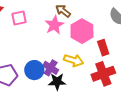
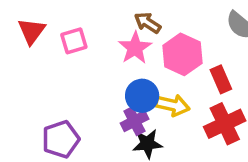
purple cross: (51, 68) -> (134, 121), turned 35
blue circle: (34, 70) -> (142, 96), moved

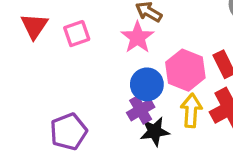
pink hexagon: (182, 54) -> (185, 70), moved
yellow arrow: (172, 105) -> (191, 110), moved, turned -96

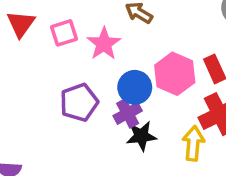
pink star: (137, 37) -> (104, 44), moved
yellow arrow: (191, 110) -> (193, 143), moved
purple pentagon: (69, 132) -> (79, 102), moved

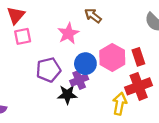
pink square: (64, 33) -> (23, 36), moved
black star: (141, 136) -> (67, 95), moved

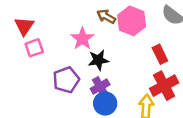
pink hexagon: (112, 57) -> (132, 21), moved
blue circle: (85, 64) -> (105, 103), moved
black star: (67, 95) -> (98, 60), moved

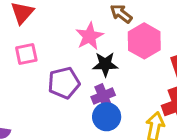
pink hexagon: (132, 21) -> (144, 41), moved
pink square: (34, 48) -> (26, 54), moved

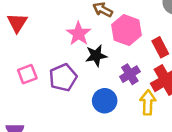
pink square: (26, 54) -> (27, 74), moved
purple cross: (103, 96) -> (130, 74), moved

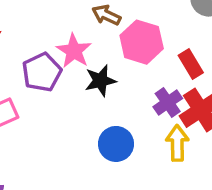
purple cross: (130, 74) -> (168, 103), moved
purple pentagon: (63, 77) -> (42, 72), moved

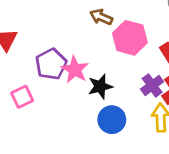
pink star: (74, 51) -> (75, 70), moved
black star: (100, 81) -> (100, 86), moved

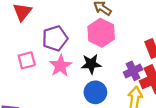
pink hexagon: (130, 38) -> (101, 33), moved
pink star: (75, 70) -> (60, 66), moved

